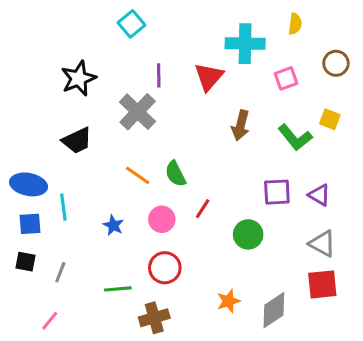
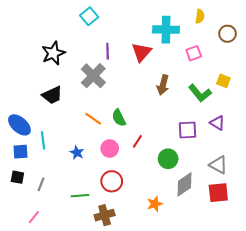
brown circle: (336, 63) -> (228, 34), moved
blue ellipse: (29, 184) -> (19, 125), turned 30
purple triangle: (319, 195) -> (217, 123), moved
gray diamond: (274, 310) -> (184, 184), moved

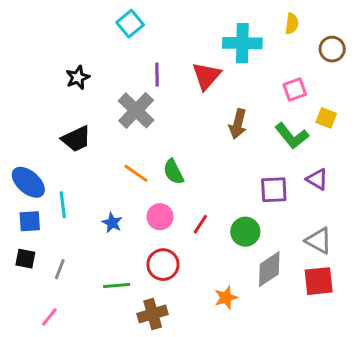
black star: (53, 53) -> (78, 78), size x0.7
pink square: (194, 53) -> (295, 89), moved
red line: (137, 141) -> (200, 224), moved

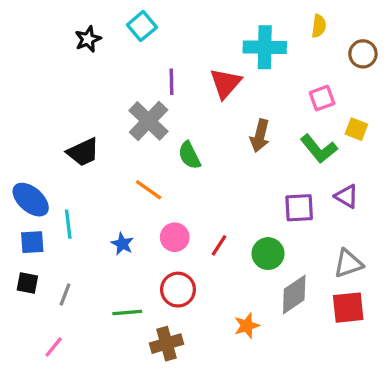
black star: (78, 78) -> (88, 39), moved
green semicircle: (173, 172) -> (189, 155), moved
gray triangle: (319, 241) -> (348, 263), turned -48

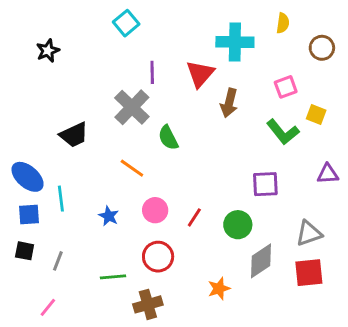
black star: (88, 39) -> (48, 51), moved
brown arrow: (260, 136) -> (229, 103), moved
purple triangle: (347, 196) -> (328, 174), moved, turned -35

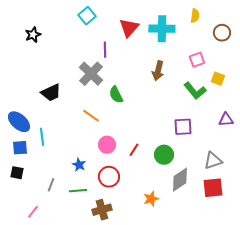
red triangle: (200, 74) -> (129, 28), moved
blue star: (109, 216) -> (79, 165), moved
gray line: (58, 261) -> (51, 185), moved

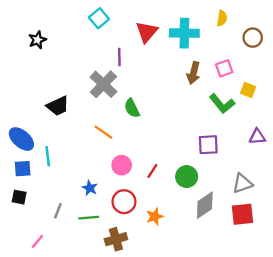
brown arrow: (158, 71) -> (193, 73), moved
orange star: (151, 199) -> (155, 216), moved

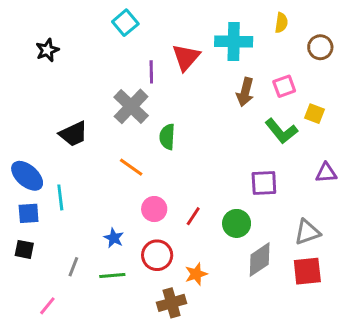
red triangle: (147, 32) -> (186, 57), moved
green semicircle: (132, 108) -> (167, 137), turned 30
brown cross: (116, 239) -> (172, 303), moved

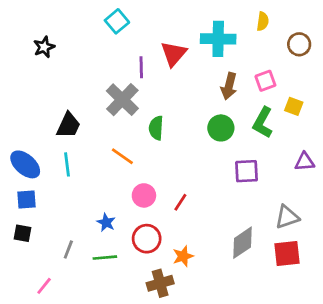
green L-shape: (281, 131) -> (263, 123), turned 68
black trapezoid: (73, 134) -> (68, 125), turned -40
cyan line: (60, 197) -> (67, 164), moved
green circle: (237, 223) -> (221, 128), moved

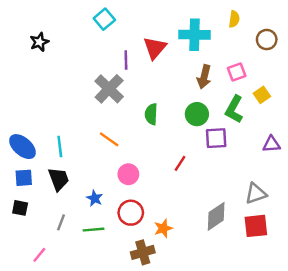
yellow square: (294, 106) -> (262, 95), turned 35
black trapezoid: (68, 125) -> (59, 179), moved, turned -45
green semicircle: (156, 128) -> (151, 114), moved
purple square: (247, 171) -> (216, 138), moved
red line: (180, 202) -> (180, 163), moved

